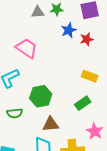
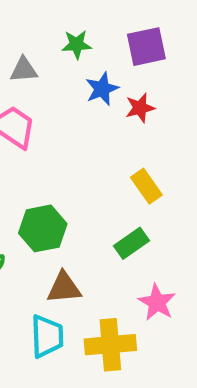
gray triangle: (38, 12) -> (24, 70), moved
yellow rectangle: (90, 76) -> (146, 186), turned 35

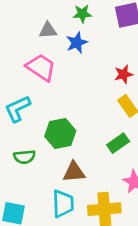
blue star: (102, 89) -> (77, 43), moved
red star: (140, 108) -> (124, 74), moved

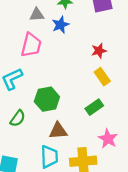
pink trapezoid: (41, 67) -> (31, 45), turned 70
green semicircle: (24, 157) -> (18, 118), turned -48

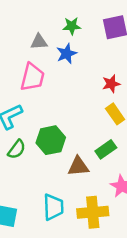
green semicircle: (18, 118) -> (17, 149), moved
brown triangle: (58, 131) -> (78, 166), moved

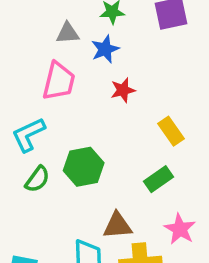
red star: (111, 84) -> (123, 90), moved
brown triangle: (78, 166) -> (118, 225), moved

